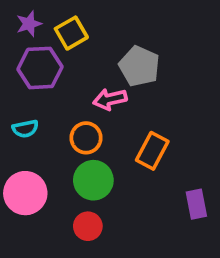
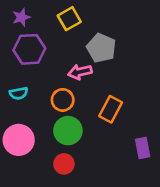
yellow square: (71, 33) -> (69, 19), moved

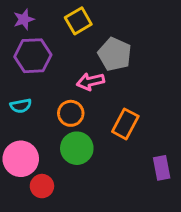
red circle: (64, 164) -> (42, 186), moved

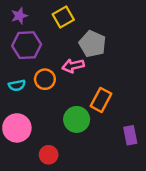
orange circle: (71, 113) -> (45, 79), moved
green circle: (77, 148) -> (77, 119), moved
red circle: (42, 186) -> (49, 155), moved

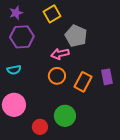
orange circle: (45, 79) -> (57, 76), moved
green circle: (77, 119) -> (65, 116), moved
purple rectangle: (130, 135) -> (107, 77), moved

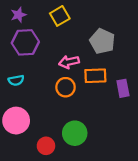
gray pentagon: (76, 36) -> (102, 41), moved
orange rectangle: (83, 82) -> (95, 76), moved, turned 60

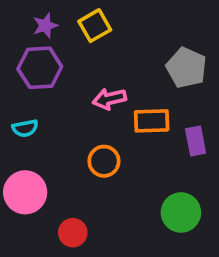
purple star: (18, 15) -> (45, 26), moved
gray pentagon: (102, 41) -> (186, 68), moved
orange circle: (66, 87) -> (104, 161), moved
green circle: (75, 133) -> (181, 212), moved

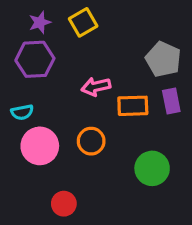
purple rectangle: (196, 141) -> (171, 101), moved
pink circle: (25, 192) -> (40, 146), moved
green circle: (181, 212) -> (152, 168), moved

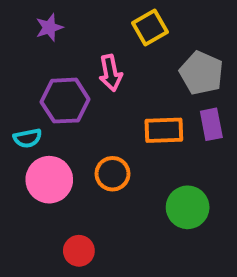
yellow square: (83, 22) -> (150, 28), moved
purple hexagon: (35, 59) -> (65, 101), moved
pink arrow: (96, 87) -> (111, 73), moved, turned -88

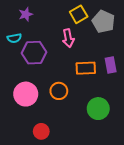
pink arrow: (111, 73) -> (68, 38), moved
gray pentagon: (201, 73) -> (103, 22), moved
cyan semicircle: (28, 138) -> (14, 38), moved

